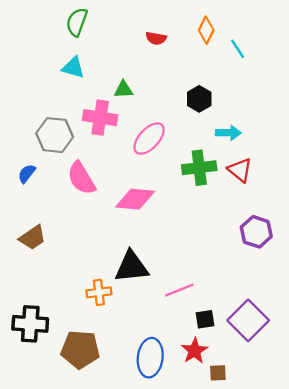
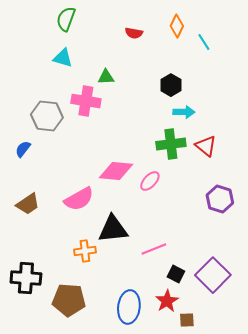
cyan arrow: (228, 133) -> (184, 112), moved
pink ellipse: (149, 139) -> (150, 181), moved, size x0.7
pink semicircle: (81, 178) -> (79, 199), moved, turned -88
black square: (205, 319) -> (176, 274), turned 36

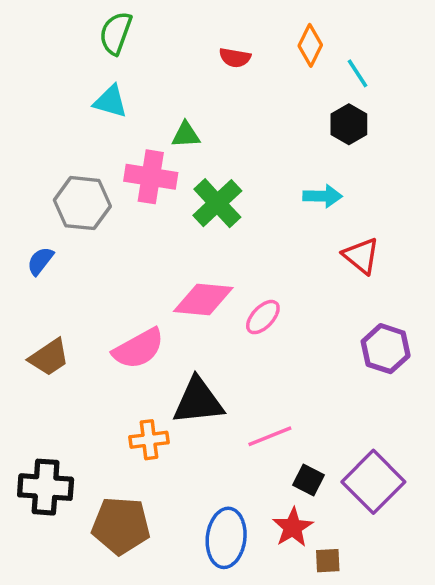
black hexagon: (171, 85) -> (349, 124), moved
green cross: (171, 144) -> (217, 203), moved, turned -36

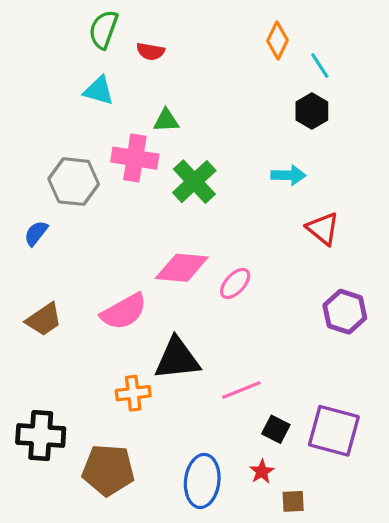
red semicircle: (235, 58) -> (150, 51), moved
purple square: (373, 482) -> (334, 431), turned -30
red star: (293, 527) -> (262, 472), size x0.7

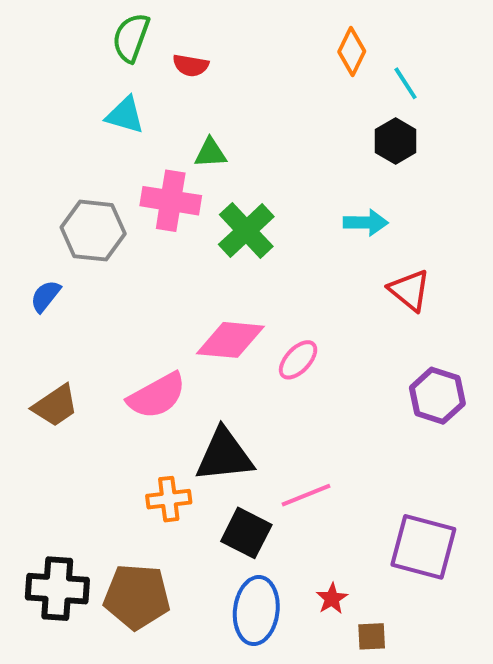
black square: (276, 429) -> (246, 533), moved, size x1.4
black cross: (41, 436) -> (57, 589), moved

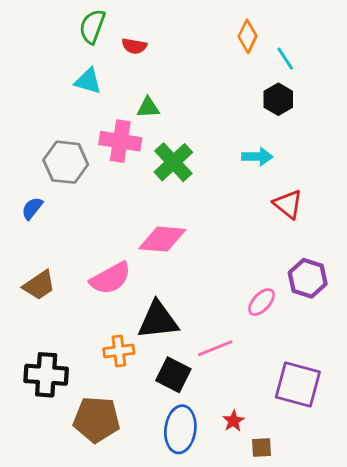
pink ellipse: (298, 360) -> (261, 302), moved
black cross: (57, 589) -> (46, 375), moved

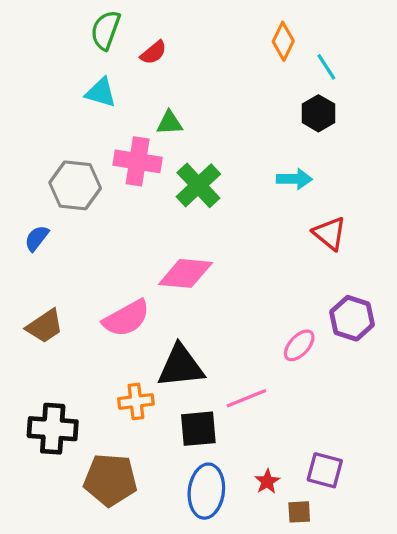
red semicircle: (134, 46) -> (154, 53), turned -50
black square: (173, 375) -> (198, 429), turned -32
purple square: (298, 385) -> (325, 470), moved, size x0.7

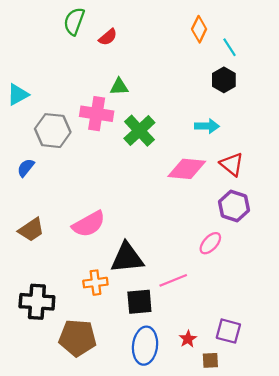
cyan triangle: (101, 93) -> (18, 95), moved, turned -45
pink diamond: (186, 273) -> (187, 169), moved
purple hexagon: (352, 318) -> (234, 206), moved

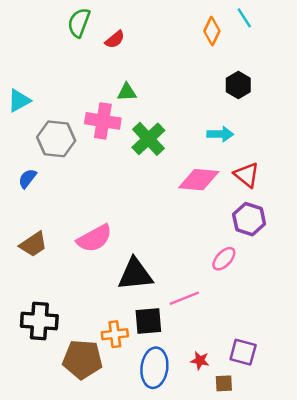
cyan line: (229, 47) -> (244, 18), moved
orange cross: (95, 283) -> (115, 334), moved
red star: (188, 339) -> (200, 361), turned -30

